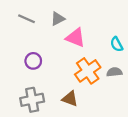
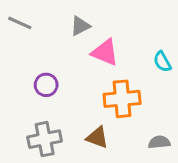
gray line: (27, 19) -> (20, 23), moved
orange cross: (88, 71) -> (122, 99), turned 30
gray semicircle: (114, 72) -> (159, 142), moved

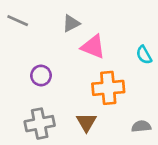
brown triangle: (97, 138) -> (86, 122), turned 40

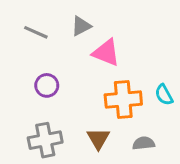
gray line: (18, 21) -> (36, 32), moved
cyan semicircle: (144, 55) -> (164, 95), moved
gray semicircle: (141, 126) -> (144, 143), moved

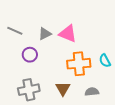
gray triangle: (81, 26) -> (45, 34), moved
gray line: (36, 32) -> (15, 31), moved

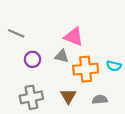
gray triangle: (45, 34) -> (62, 56), moved, turned 40
cyan semicircle: (105, 61) -> (114, 66), turned -48

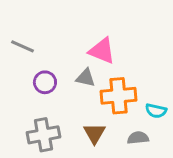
cyan semicircle: (114, 66) -> (156, 111), moved

